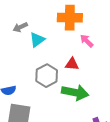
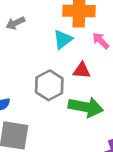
cyan triangle: (37, 40) -> (63, 39), moved

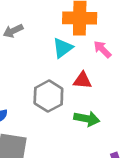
green arrow: (86, 107) -> (87, 119), size x0.7

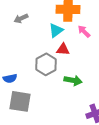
red triangle: (82, 80) -> (63, 49), moved

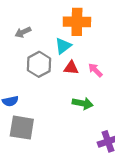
pink arrow: (84, 31) -> (95, 70), moved
gray hexagon: (46, 64) -> (39, 64), moved

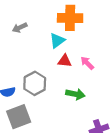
gray hexagon: (39, 64) -> (35, 83), moved
gray square: (22, 128) -> (19, 117), turned -30

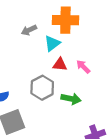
gray arrow: (20, 28) -> (29, 30), moved
gray hexagon: (35, 83) -> (42, 88), moved

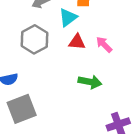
gray hexagon: (42, 88) -> (34, 39), moved

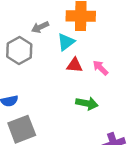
gray hexagon: (34, 39) -> (19, 51), moved

